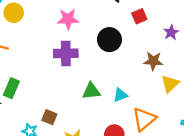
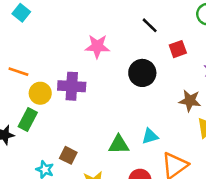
yellow circle: (14, 13) -> (40, 93), moved
purple cross: (66, 53) -> (72, 86), moved
green triangle: (91, 91) -> (119, 145), moved

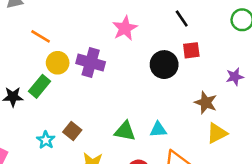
pink star: (97, 46) -> (125, 28), turned 30
red square: (178, 49) -> (191, 50), moved

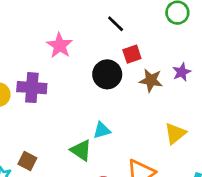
brown star: (206, 103) -> (151, 80), moved
cyan triangle: (158, 130) -> (102, 130), moved
green triangle: (125, 131) -> (81, 150), turned 35

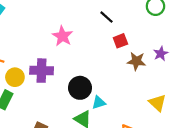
black circle: (107, 74) -> (80, 88), moved
yellow triangle: (175, 133) -> (157, 103), turned -36

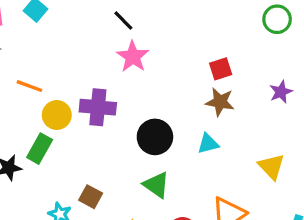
black line: (106, 17) -> (123, 20), moved
brown star: (136, 61) -> (220, 102), moved
cyan triangle: (99, 102) -> (208, 144), moved

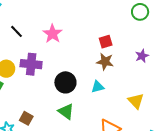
black line: (123, 20) -> (16, 31), moved

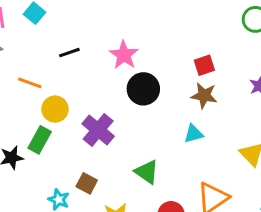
black line: (16, 31) -> (69, 53), turned -64
purple cross: (31, 64) -> (98, 130), moved, turned 35
black circle: (65, 82) -> (143, 89), moved

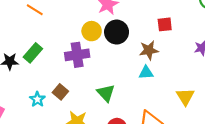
brown star: (204, 96) -> (149, 50), moved, turned -30
yellow circle: (55, 109) -> (92, 31), moved
purple cross: (98, 130) -> (77, 55), turned 30

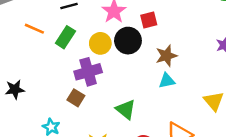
red square: (165, 24) -> (149, 20), moved
green rectangle: (33, 53) -> (65, 37), moved
brown square: (60, 92) -> (76, 98), moved

